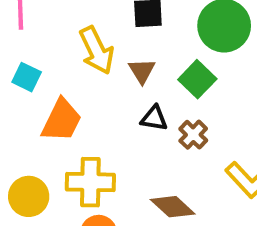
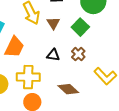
black triangle: (154, 118) -> (53, 55), moved

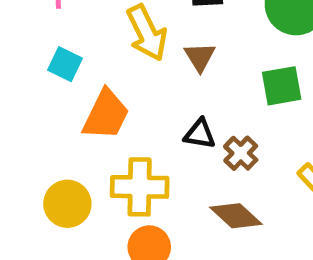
green square: (80, 27) -> (282, 86), moved, turned 36
brown cross: (78, 54) -> (241, 153), moved

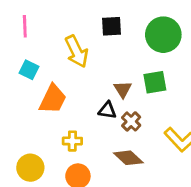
brown triangle: (200, 57) -> (123, 89), moved
yellow cross: (140, 187) -> (72, 141), size x0.6
yellow circle: (67, 204) -> (30, 168), moved

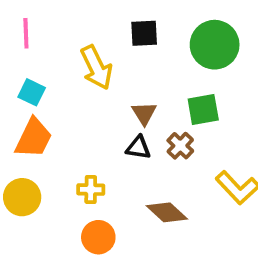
brown triangle: (123, 89) -> (144, 113), moved
orange trapezoid: (53, 99) -> (34, 138), moved
brown cross: (131, 121) -> (180, 146), moved
yellow circle: (30, 168) -> (22, 197), moved

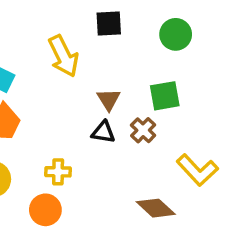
green circle: (215, 45) -> (176, 34), size x0.7
brown diamond: (167, 212) -> (156, 208), moved
orange circle: (98, 237) -> (45, 210), moved

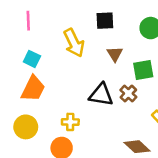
brown triangle: (109, 99) -> (115, 54), moved
black triangle: (103, 132) -> (101, 95), size x1.5

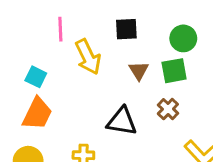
pink line: (28, 21) -> (60, 29), moved
green square: (143, 70) -> (174, 71), moved
brown cross: (128, 94) -> (168, 109), moved

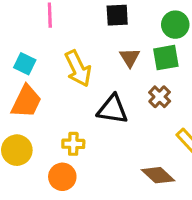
yellow arrow: (88, 57) -> (78, 69), moved

